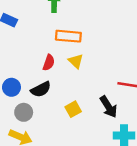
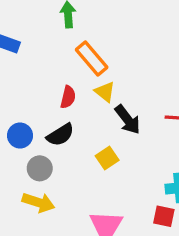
orange rectangle: (68, 36) -> (92, 59), turned 50
black arrow: (108, 107) -> (128, 120), moved

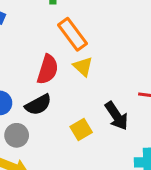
red semicircle: (68, 97) -> (48, 69), size x1.4
black arrow: (128, 120) -> (117, 116), moved

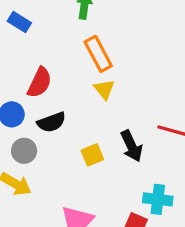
red semicircle: (48, 69) -> (40, 83), moved

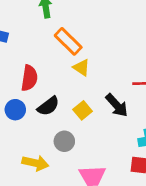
gray circle: (24, 151) -> (64, 141), moved
yellow square: (92, 155) -> (83, 110), moved

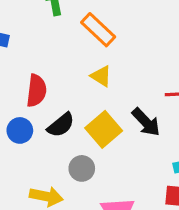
orange rectangle: (68, 41) -> (98, 30), moved
yellow square: (83, 110) -> (104, 129), size x1.5

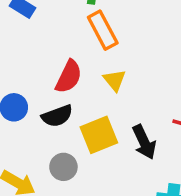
orange rectangle: (98, 30) -> (103, 30), moved
red semicircle: (36, 91) -> (69, 77), moved

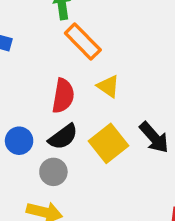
gray circle: (63, 167) -> (53, 172), moved

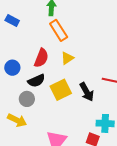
yellow triangle: (108, 86) -> (67, 58), turned 40
blue circle: (19, 141) -> (12, 68), moved

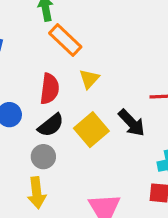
yellow arrow: (17, 120) -> (37, 193), turned 72

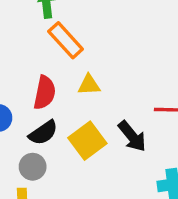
yellow triangle: (89, 79) -> (89, 85), turned 40

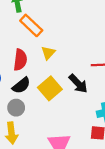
yellow triangle: (89, 85) -> (48, 53), turned -40

